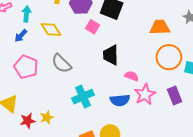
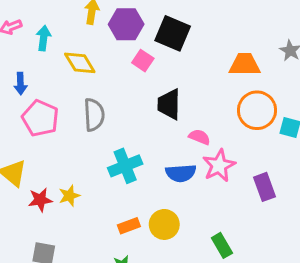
blue arrow: (21, 36) -> (21, 84), moved, turned -48
gray semicircle: (61, 63) -> (94, 115), turned -140
purple rectangle: (175, 95) -> (264, 187), moved

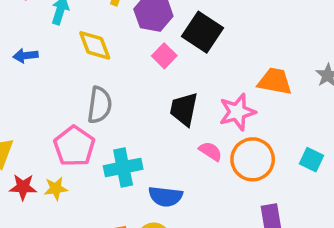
blue arrow: (21, 84) -> (26, 56), turned 75
orange circle: (257, 110) -> (253, 159), moved
pink pentagon: (40, 118) -> (74, 146), moved
pink star: (219, 166) -> (237, 112), moved
blue semicircle: (181, 173) -> (165, 196), moved

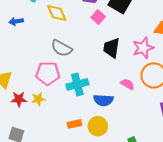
gray semicircle: (100, 105) -> (61, 48), turned 115
pink pentagon: (74, 146) -> (48, 73), turned -30
pink semicircle: (210, 151) -> (127, 84), moved

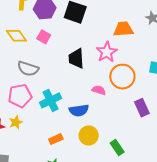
pink square: (98, 17) -> (44, 37), moved
yellow circle: (98, 126) -> (89, 136), moved

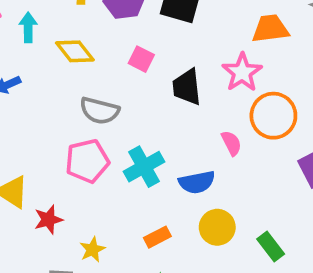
pink square: (44, 37) -> (141, 59), moved
pink semicircle: (99, 90) -> (231, 143), turned 48
yellow star: (16, 122) -> (92, 250), moved

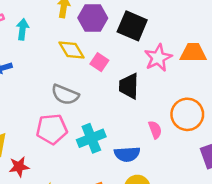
yellow diamond: (75, 51) -> (72, 50), moved
pink star: (242, 72) -> (158, 58), moved

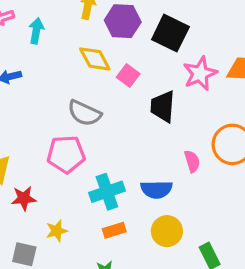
cyan cross: (91, 138) -> (107, 192), moved

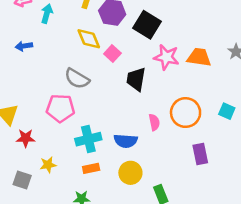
pink star: (200, 74) -> (166, 57), turned 30

